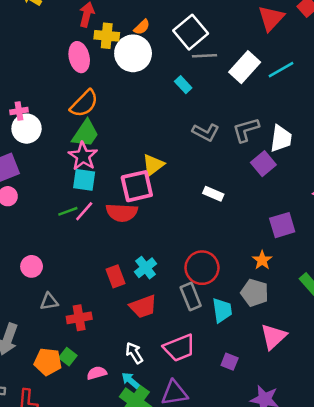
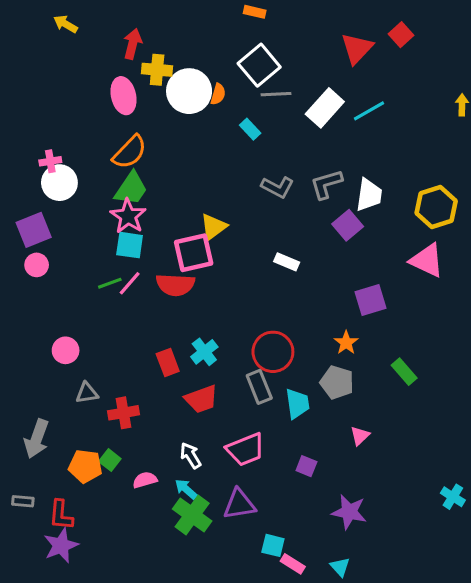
orange semicircle: (142, 27) -> (218, 94), moved, turned -30
pink triangle: (273, 337) -> (360, 436), size x0.6

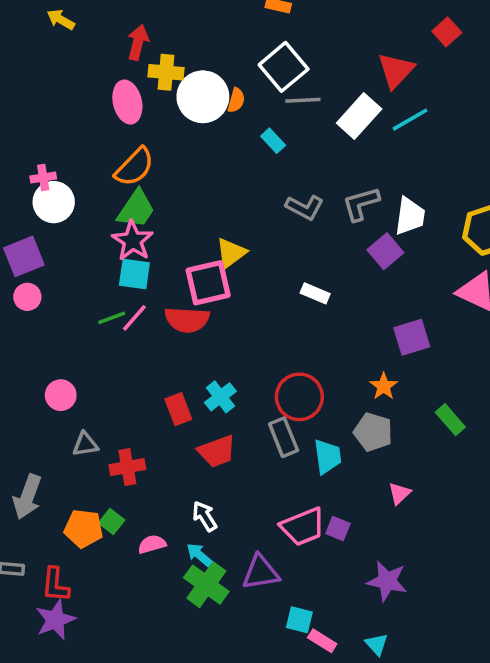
red triangle: (357, 48) -> (396, 70), moved
pink trapezoid: (245, 449) -> (303, 527), moved

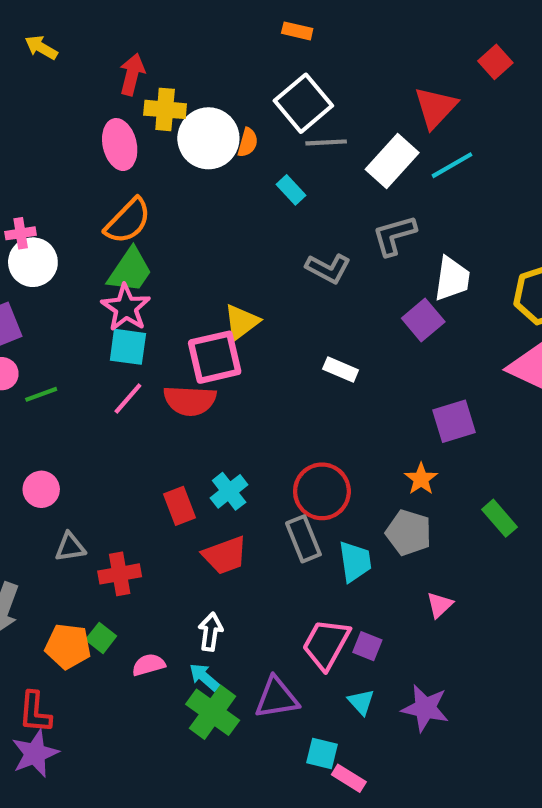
gray L-shape: (361, 204) -> (394, 235), moved
green line: (112, 318) -> (41, 394), moved
white arrow: (205, 516) -> (210, 632), turned 40
pink trapezoid: (303, 527) -> (326, 644), turned 141
cyan triangle: (377, 644) -> (361, 702), moved

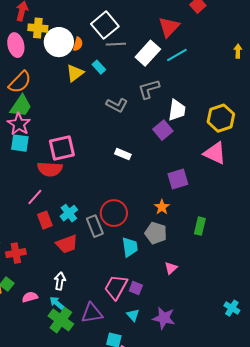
yellow triangle: (241, 322) -> (75, 73), moved
pink line: (128, 398) -> (35, 197), moved
green rectangle: (500, 518) -> (200, 226), turned 54
gray rectangle: (303, 539) -> (95, 226), moved

